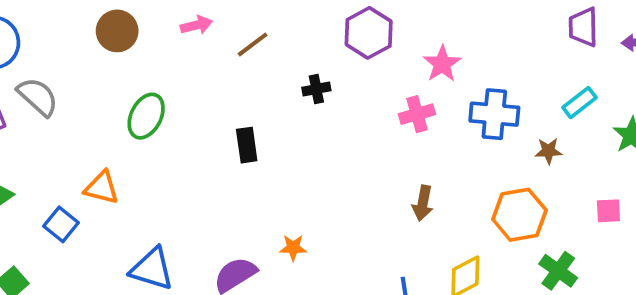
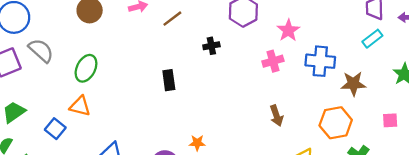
cyan rectangle: (579, 103) -> (372, 39), moved
green ellipse: (146, 116) -> (86, 68), moved
brown star: (548, 151) -> (353, 84), size x1.5
brown arrow: (423, 203) -> (277, 116), turned -30

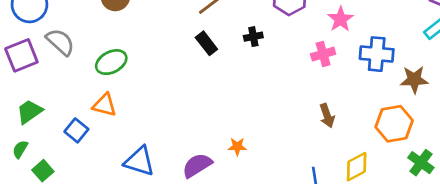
green ellipse: (86, 68) -> (111, 62), turned 36
black rectangle: (169, 80) -> (206, 43), moved, turned -30

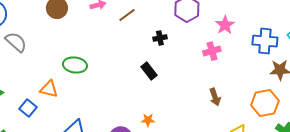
black rectangle: (206, 43) -> (149, 71), moved
blue cross: (377, 54) -> (265, 41), moved
green ellipse: (111, 62) -> (75, 65), moved, turned 35

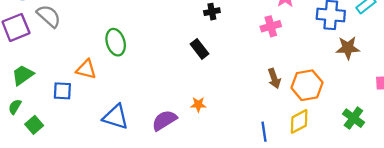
green ellipse: (75, 65) -> (116, 42), turned 65
orange hexagon: (265, 103) -> (307, 85), moved
blue square: (28, 108) -> (62, 91), turned -36

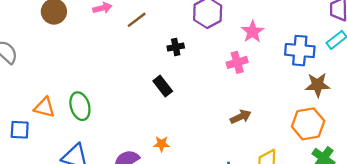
green ellipse: (116, 42) -> (80, 106), moved
brown arrow: (274, 78) -> (241, 117), turned -96
orange hexagon: (307, 85) -> (308, 124), moved

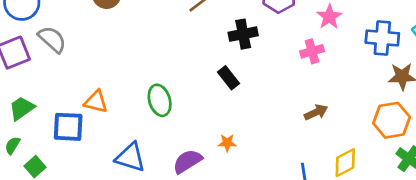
black cross: (176, 47) -> (243, 34), size x1.5
green ellipse: (80, 106) -> (160, 100), moved
blue square: (20, 130) -> (68, 127), size x1.4

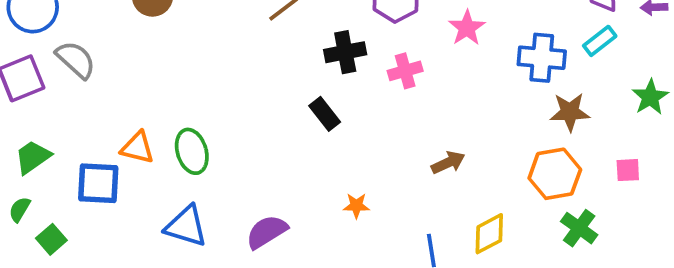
pink cross: (312, 51) -> (405, 71), moved
green ellipse: (160, 100) -> (192, 151), moved
orange star: (227, 143) -> (356, 206), moved

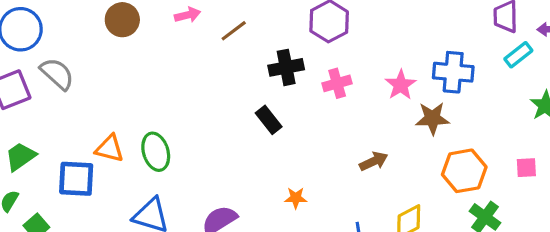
pink star: (467, 28) -> (401, 85), moved
cyan rectangle: (600, 41) -> (518, 55), moved
brown star: (570, 112) -> (432, 118), moved

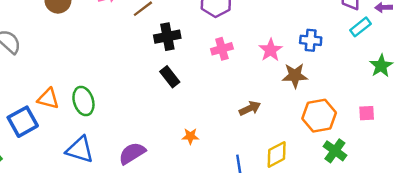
black cross: (286, 67) -> (167, 37), moved
blue cross: (453, 72) -> (311, 40), size x0.7
blue square: (76, 179) -> (23, 122), turned -32

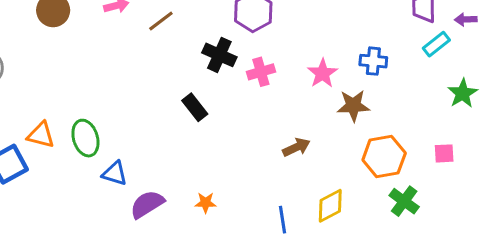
black cross: (167, 37) -> (219, 55), moved, turned 35
orange star: (190, 136) -> (206, 203), moved
blue triangle: (80, 150) -> (115, 173), moved, size x0.7

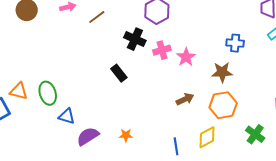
pink star: (323, 73) -> (186, 57), moved
orange hexagon: (384, 157) -> (223, 105), moved

